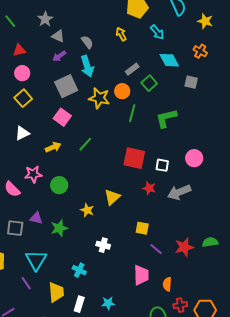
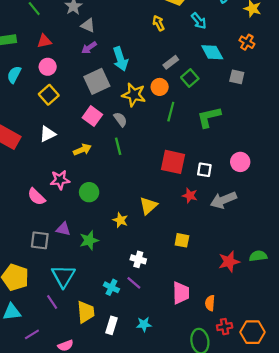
gray semicircle: (87, 42) -> (120, 119), moved
green line: (85, 144) -> (118, 146), turned -56
purple line: (156, 249) -> (134, 283), moved

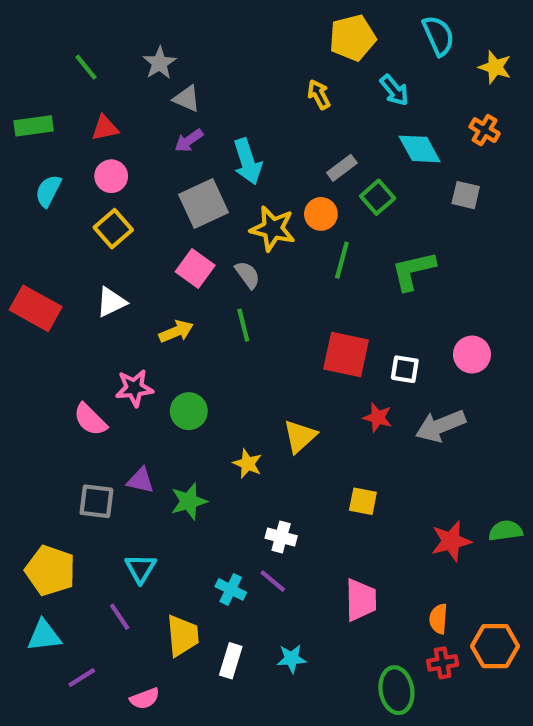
cyan triangle: (63, 276) -> (141, 568), size x0.7
orange semicircle: (210, 303) -> (438, 619), moved
orange hexagon: (253, 332) -> (495, 646), moved

